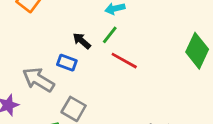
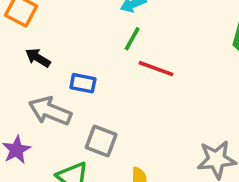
black arrow: (82, 41) -> (38, 58), moved

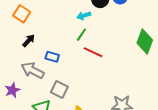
black arrow: (38, 58) -> (29, 41), turned 96

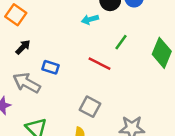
green line: (81, 35) -> (121, 42), moved
gray square: (59, 90) -> (90, 107), moved

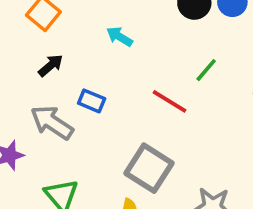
cyan arrow: (90, 19) -> (119, 37), moved, turned 42
gray square: (90, 107) -> (149, 168), size x1.4

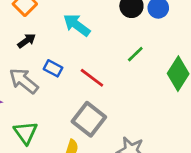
cyan arrow: (119, 37) -> (77, 25), size x1.5
red line: (169, 101) -> (92, 78), moved

